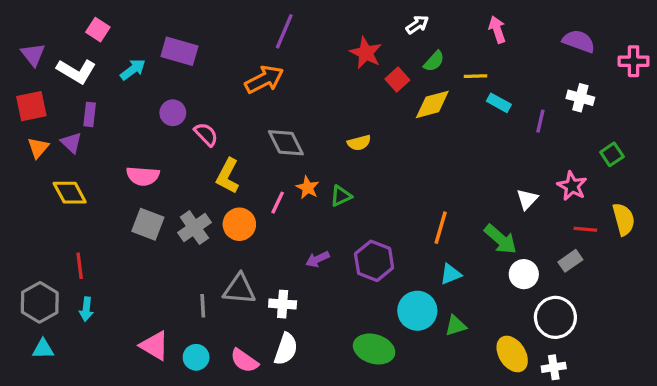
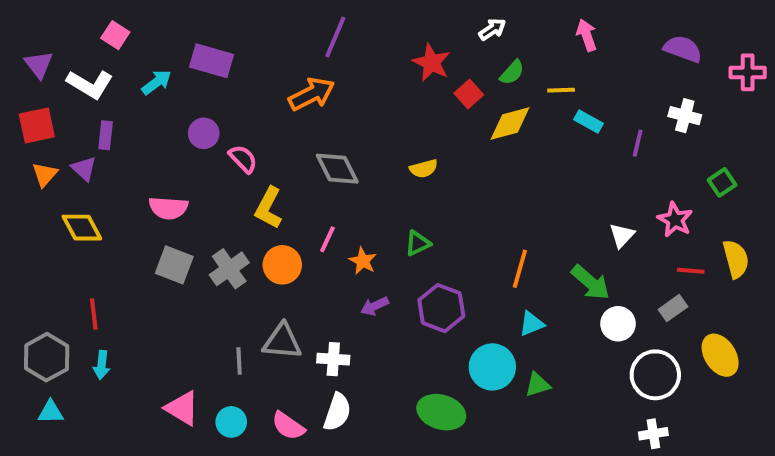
orange star: (308, 188) -> (363, 261), moved
green triangle: (341, 196) -> (418, 243), moved
yellow ellipse: (512, 354) -> (720, 355), moved

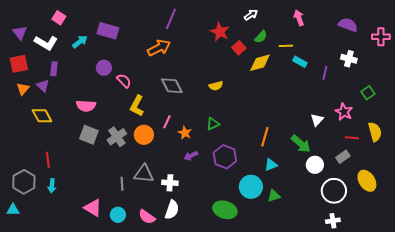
cyan triangle: (51, 412) -> (13, 210), moved

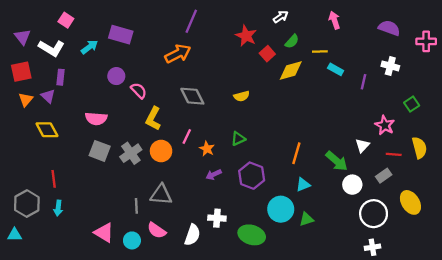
white triangle: (317, 120) -> (362, 145), moved
white cross: (170, 183) -> (217, 218), moved
pink semicircle: (147, 217) -> (157, 230), moved

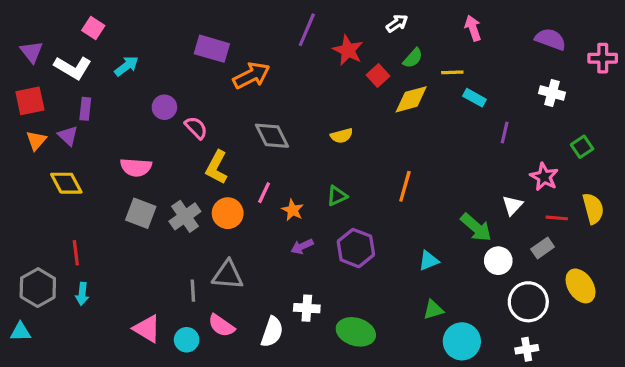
purple line: (191, 21) -> (307, 30), moved
purple rectangle: (121, 35) -> (212, 49), moved
purple line: (363, 82) -> (505, 133), moved
orange line: (296, 153) -> (405, 186), moved
cyan circle: (281, 209) -> (462, 341), moved

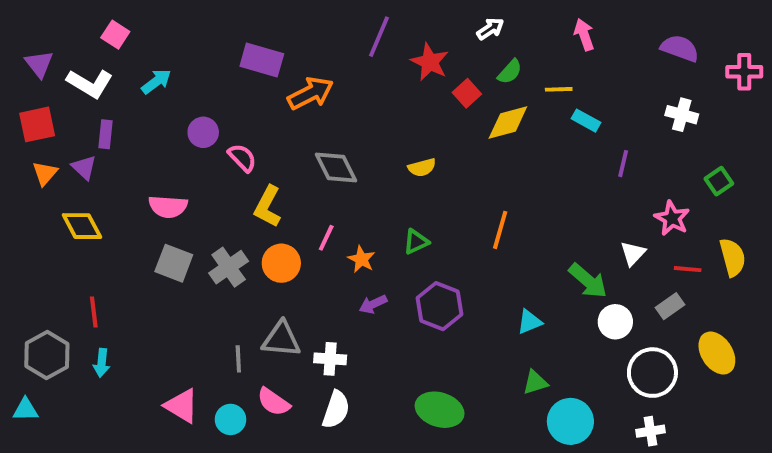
white cross: (307, 308) -> (330, 359), moved

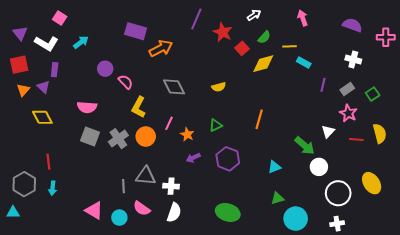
gray rectangle: (670, 306) -> (347, 89), moved

